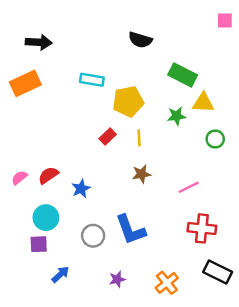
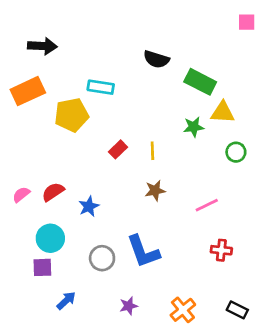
black semicircle: (140, 40) -> (156, 59), moved
yellow pentagon: (128, 102) -> (72, 115), moved
red cross: (202, 228) -> (221, 250), size x0.7
black rectangle: (218, 272) -> (237, 310), moved, size x0.7

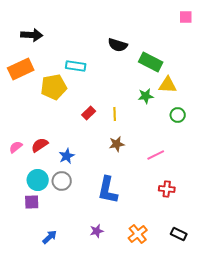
blue L-shape: (143, 252) -> (108, 190), turned 32
gray circle: (102, 258) -> (62, 181), moved
blue arrow: (66, 301) -> (50, 237), moved

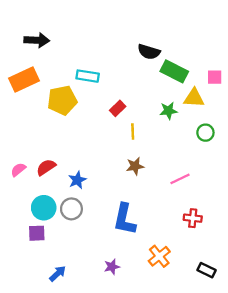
pink square: (186, 17) -> (215, 77), moved
black semicircle: (118, 45) -> (149, 52), moved
red rectangle: (89, 113) -> (118, 108), moved
orange cross: (138, 234) -> (159, 256), moved

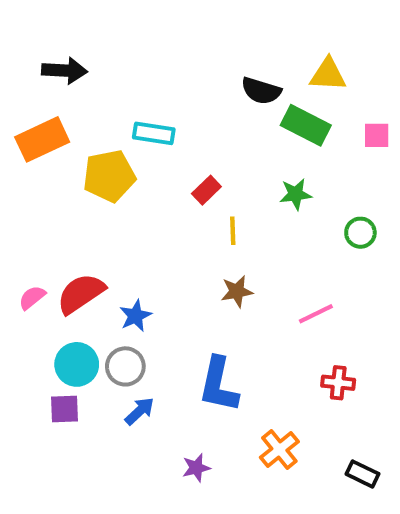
yellow triangle: (194, 98) -> (328, 75), moved
red semicircle: (46, 167) -> (81, 293), size x1.4
blue arrow: (58, 274) -> (140, 411), moved

